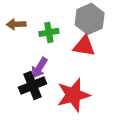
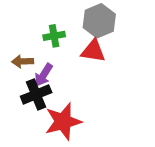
brown arrow: (16, 24) -> (23, 61), moved
red star: (73, 95) -> (63, 122), moved

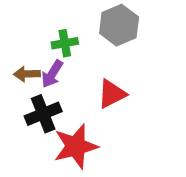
red triangle: (93, 51) -> (112, 94), moved, turned -36
purple arrow: (44, 75) -> (52, 74), moved

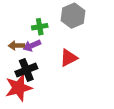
purple arrow: (52, 74) -> (32, 46), turned 35
red star: (76, 146) -> (19, 88), moved

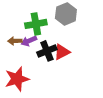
green cross: (40, 27) -> (36, 24), size x1.5
black cross: (26, 70) -> (47, 51), moved

